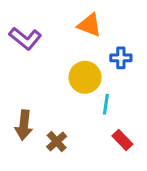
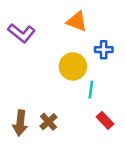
brown arrow: (24, 125) -> (20, 123), moved

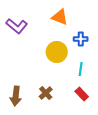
cyan line: (91, 90) -> (81, 69), moved
brown cross: (48, 122) -> (46, 93), moved

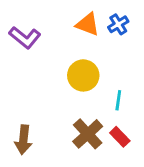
blue cross: (81, 39) -> (118, 24), moved, turned -32
brown cross: (46, 93) -> (88, 134), moved, size x1.5

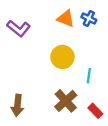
blue cross: (118, 24) -> (89, 19), turned -32
red rectangle: (120, 137) -> (95, 111), moved

